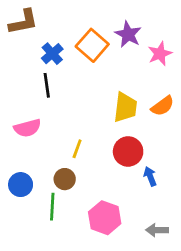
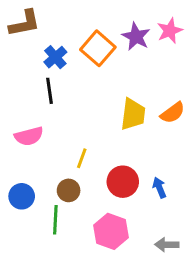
pink star: (160, 54) -> (170, 31), moved
red circle: (128, 151) -> (123, 182), moved

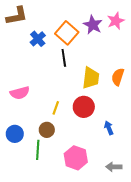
black line: (49, 91) -> (64, 58), moved
orange semicircle: (173, 113) -> (118, 77), turned 144
red circle: (123, 182) -> (84, 107), moved

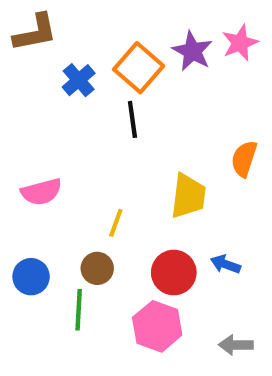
yellow trapezoid: (91, 78) -> (188, 196), moved
red circle: (84, 107) -> (174, 273), moved
blue arrow: (109, 128) -> (225, 264), turned -48

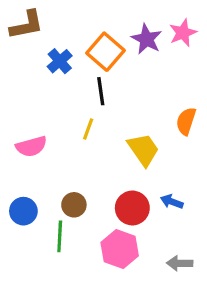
yellow trapezoid: (188, 196) -> (143, 150), turned -42
yellow line: (116, 223) -> (88, 129), moved

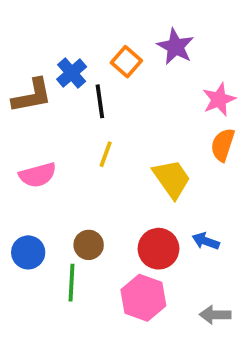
brown L-shape: (27, 25) -> (32, 96), moved
pink star: (183, 33) -> (219, 99), moved
orange square: (105, 52) -> (126, 62), size x0.7
black line: (101, 91) -> (100, 101), moved

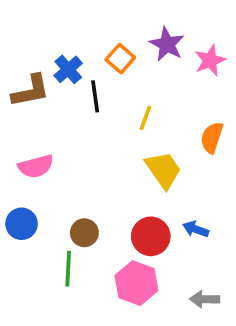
pink star: (219, 99) -> (210, 60), moved
yellow line: (106, 154) -> (145, 118), moved
blue circle: (28, 252) -> (22, 224), moved

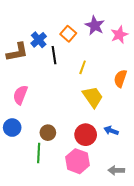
pink semicircle: (36, 166) -> (20, 95), turned 126

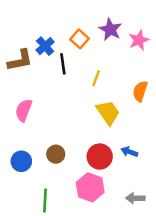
blue circle: (12, 128) -> (21, 161), moved
green line: (39, 153) -> (45, 200), moved

